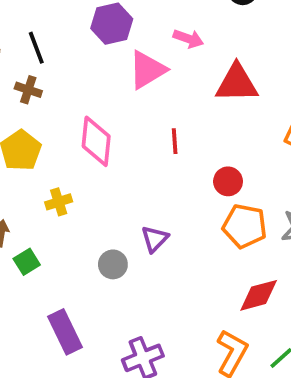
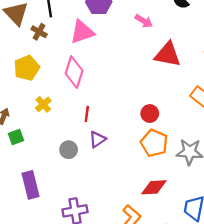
pink triangle: (147, 70) -> (82, 32), moved
red line: (175, 141) -> (87, 114), moved
yellow cross: (59, 202) -> (43, 104), turned -35

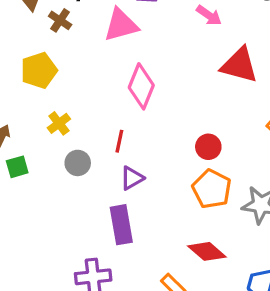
pink diamond: (74, 72) -> (141, 86), moved
gray circle: (69, 150) -> (78, 163), moved
purple rectangle: (31, 185) -> (121, 225), moved
red diamond: (154, 187) -> (207, 251), turned 40

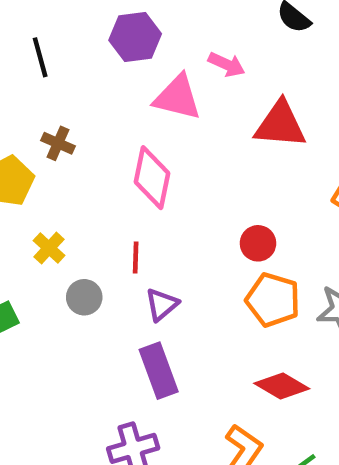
brown cross: (60, 20) -> (58, 143), moved
pink triangle: (121, 25) -> (177, 97), moved, turned 39

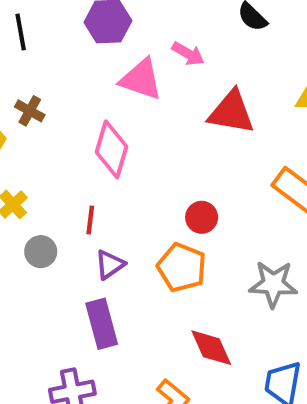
orange pentagon: (273, 300) -> (182, 267), moved
red diamond: (282, 386) -> (211, 348), turned 30

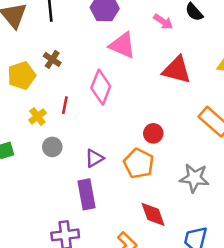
pink arrow: (188, 54) -> (163, 22), moved
red line: (90, 220) -> (65, 105), moved

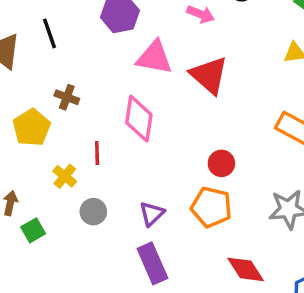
red triangle: (177, 70) -> (209, 75), moved, turned 40

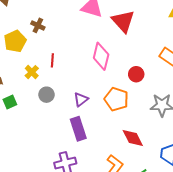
pink diamond: (139, 119) -> (101, 56), moved
red circle: (221, 163) -> (136, 74), moved

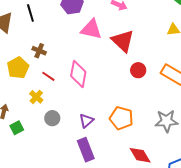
pink diamond: (101, 56) -> (78, 74), moved
red line: (52, 60) -> (48, 76), moved, turned -56
red circle: (136, 74) -> (138, 70), moved

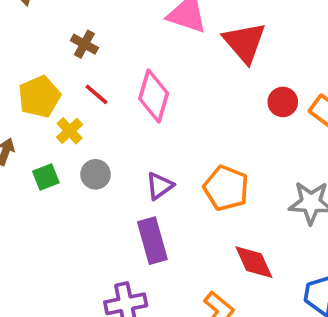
yellow pentagon: (18, 68) -> (39, 97), moved
red circle: (138, 70) -> (283, 102), moved
green square: (17, 128) -> (46, 177), moved

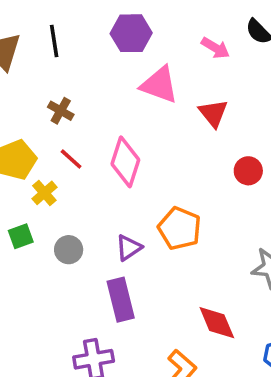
red triangle: (245, 42) -> (213, 113), size x0.7
gray circle: (96, 174) -> (69, 250), moved
orange pentagon: (226, 188) -> (180, 228), moved

